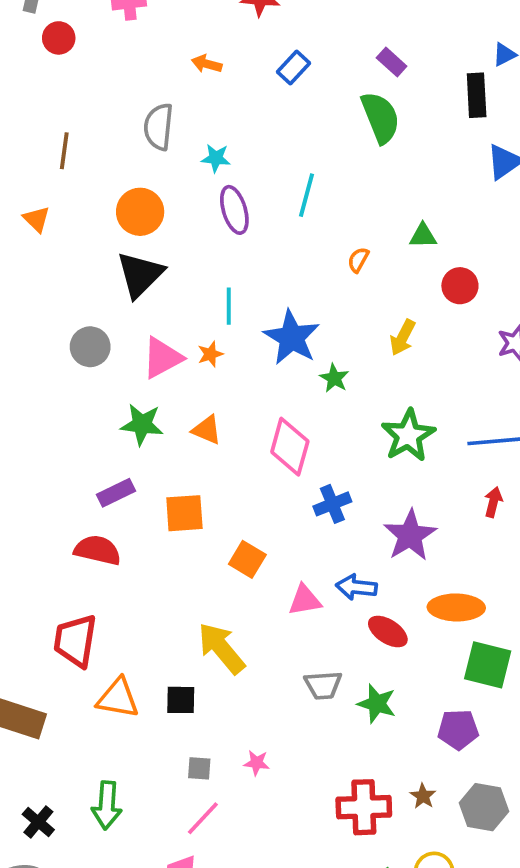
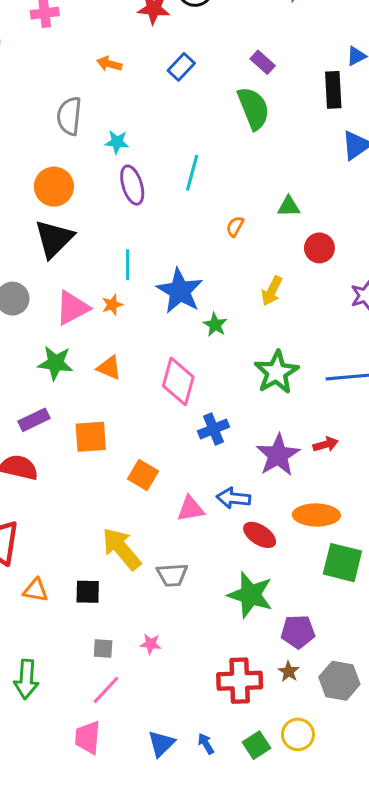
red arrow: (493, 502) -> (326, 444), moved, turned 60
gray trapezoid: (323, 685) -> (172, 575), moved
orange triangle: (118, 698) -> (36, 590), size x0.7
green star: (377, 704) -> (250, 595), size x1.4
purple pentagon: (458, 730) -> (298, 632), moved

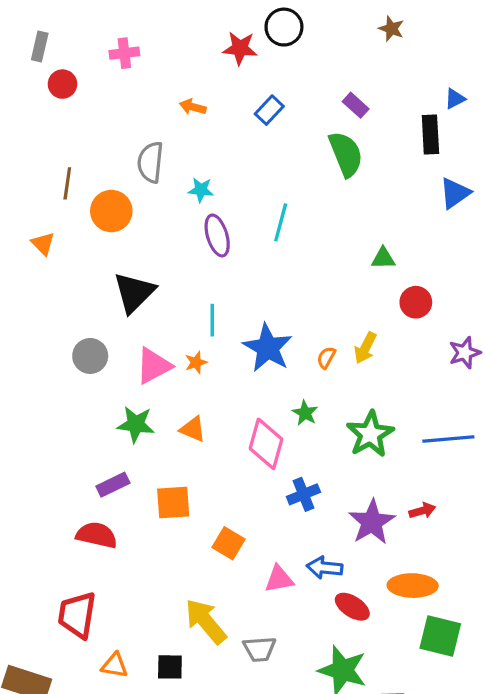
orange circle: (54, 187) -> (111, 211), moved
orange semicircle: (235, 226) -> (326, 358), moved
green star: (215, 325) -> (305, 413), moved

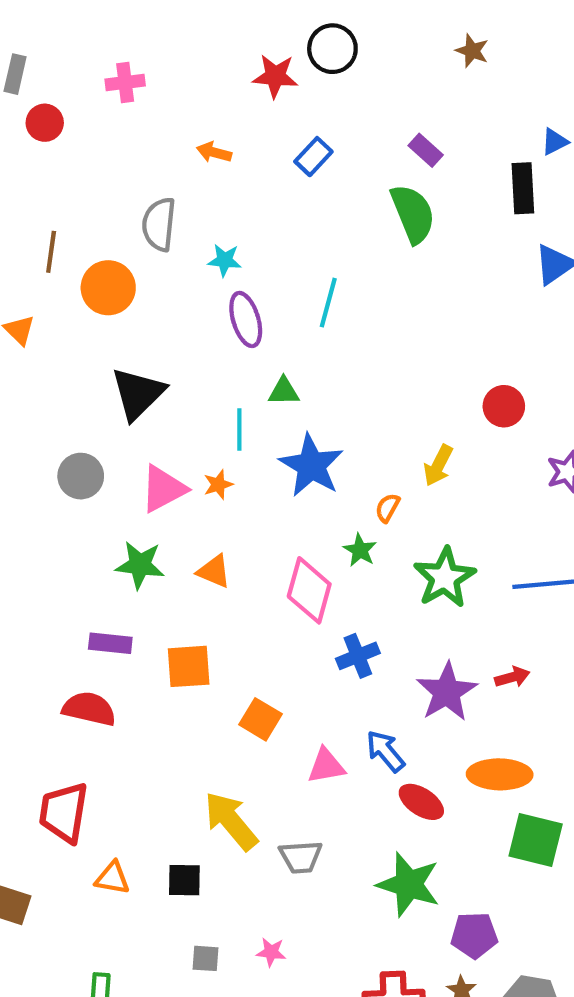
green triangle: (383, 258) -> (284, 391), moved
orange semicircle: (326, 358) -> (387, 508), moved
purple rectangle: (113, 485) -> (110, 643), turned 32
blue arrow: (325, 568) -> (385, 751), turned 44

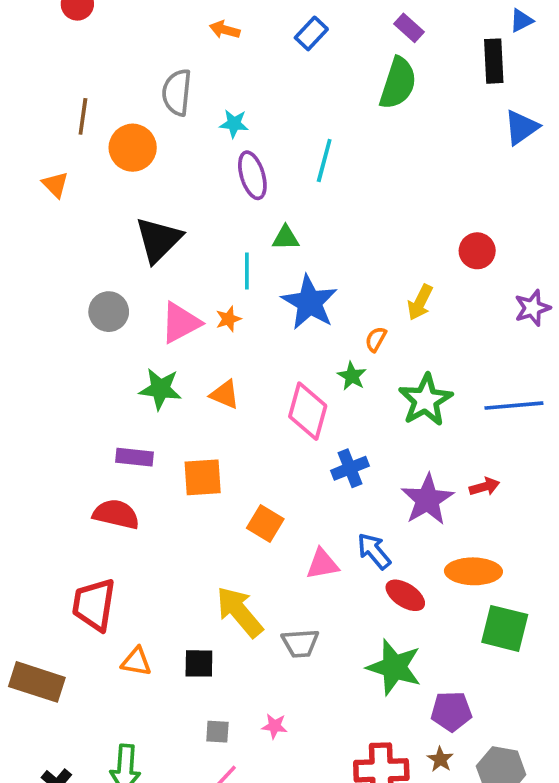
green semicircle: (413, 214) -> (398, 83), turned 40

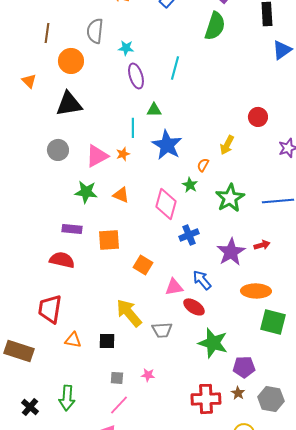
brown line: (83, 116) -> (47, 33), moved
black triangle: (158, 240) -> (69, 104), moved, turned 36
red ellipse: (405, 595) -> (194, 307), moved

